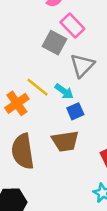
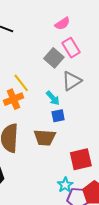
yellow line: (37, 87) -> (21, 83), moved

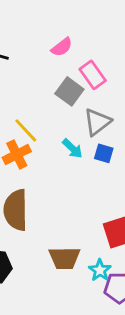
pink semicircle: (62, 24) -> (62, 47), moved
blue square: (58, 116) -> (104, 153), moved, turned 32
brown trapezoid: (45, 138) -> (65, 258), moved

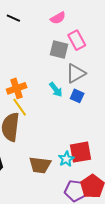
gray square: (69, 91) -> (59, 50), turned -30
yellow line: (26, 130) -> (20, 107), moved
cyan star: (100, 270) -> (66, 159), moved

